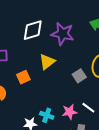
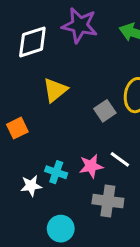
purple star: (63, 34) -> (80, 25), moved
orange square: (23, 77) -> (17, 128), moved

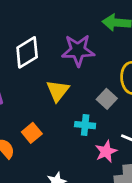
purple star: (80, 25) -> (78, 50), moved
cyan cross: (56, 172) -> (85, 125), moved

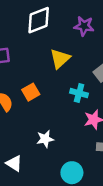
purple star: (78, 50) -> (84, 26), size x0.7

